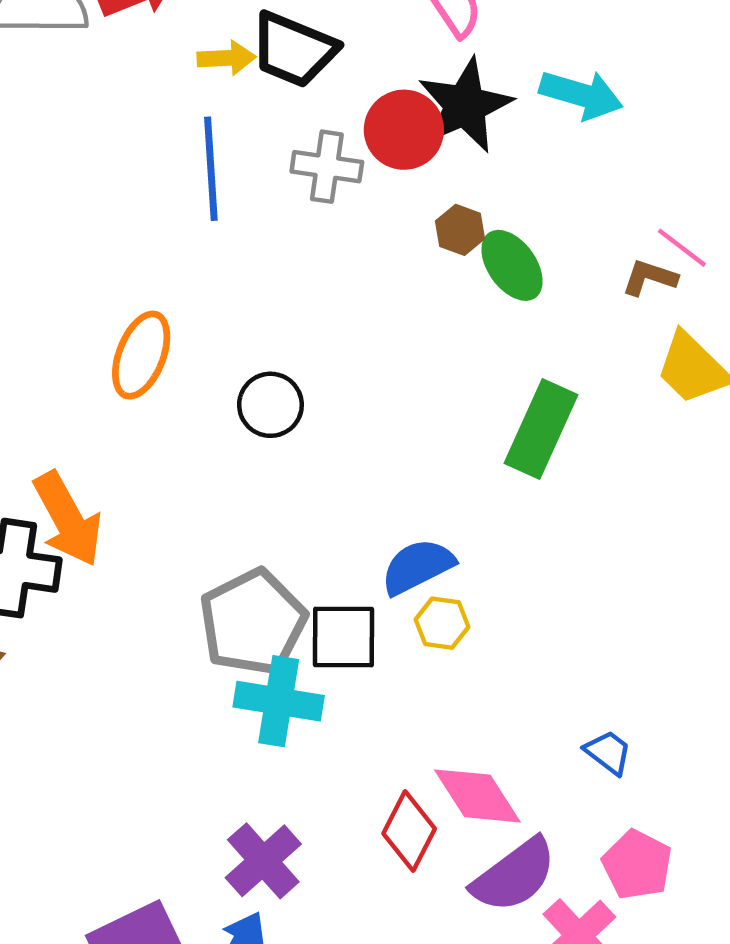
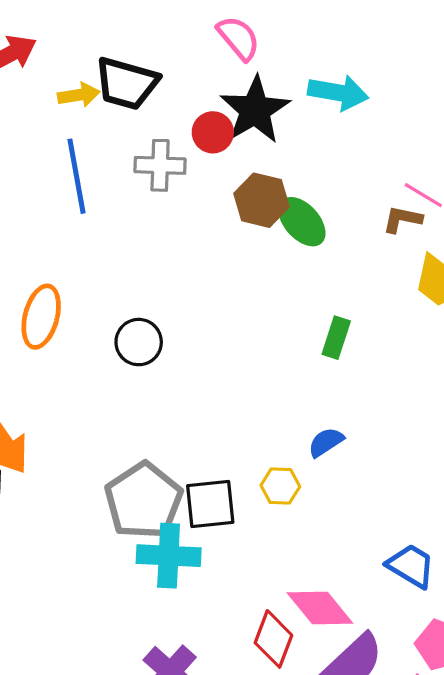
red circle: (404, 130) -> (213, 132), size x0.7
brown hexagon: (460, 230) -> (261, 200), size x1.5
green rectangle: (541, 429) -> (336, 338), size x0.6
blue semicircle: (418, 567) -> (326, 442), moved, size x0.7
blue trapezoid: (608, 752) -> (411, 566), size x1.4

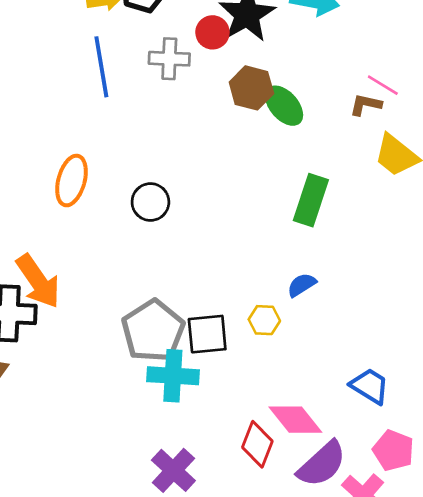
green rectangle: (336, 338) -> (311, 200), size x1.5

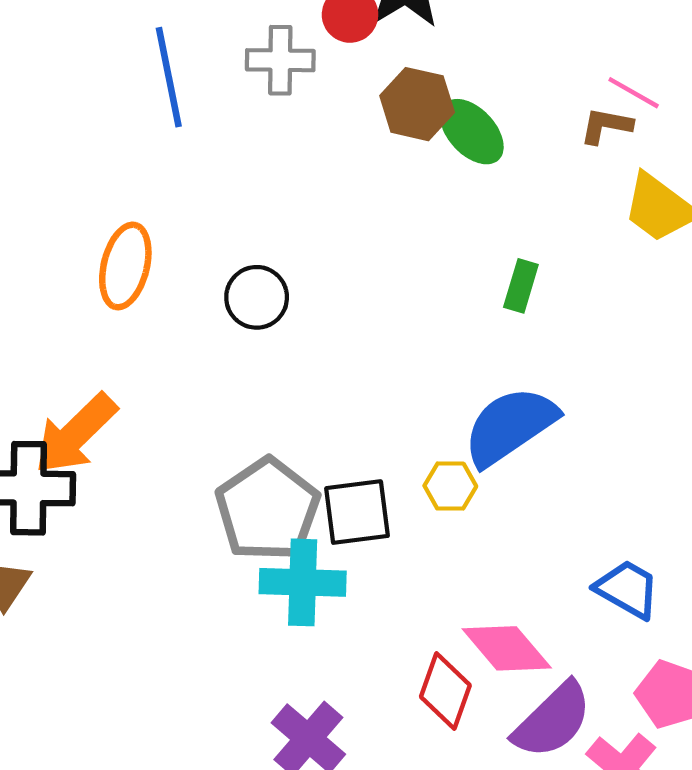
green rectangle: (311, 200) -> (521, 286), size x0.6
orange arrow: (38, 281) -> (76, 434), turned 82
blue semicircle: (302, 285) -> (510, 426), size x2.0

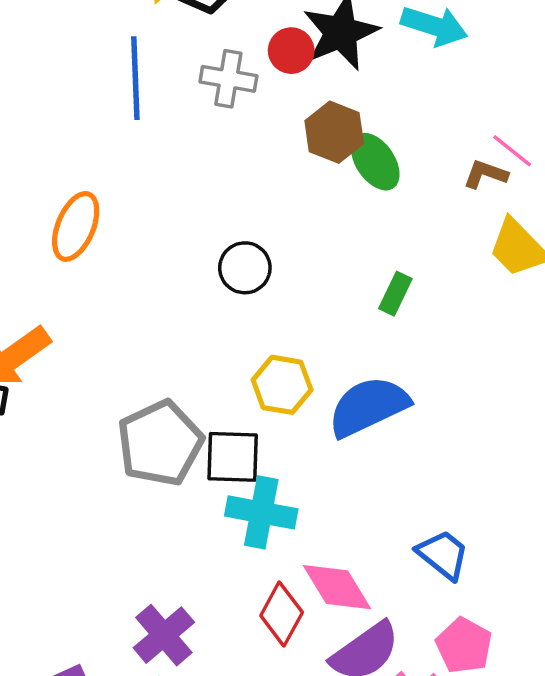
black circle: (257, 297) -> (245, 268), moved
yellow hexagon: (450, 486) -> (282, 385), moved, size x1.4
cyan cross: (303, 582) -> (261, 512), moved

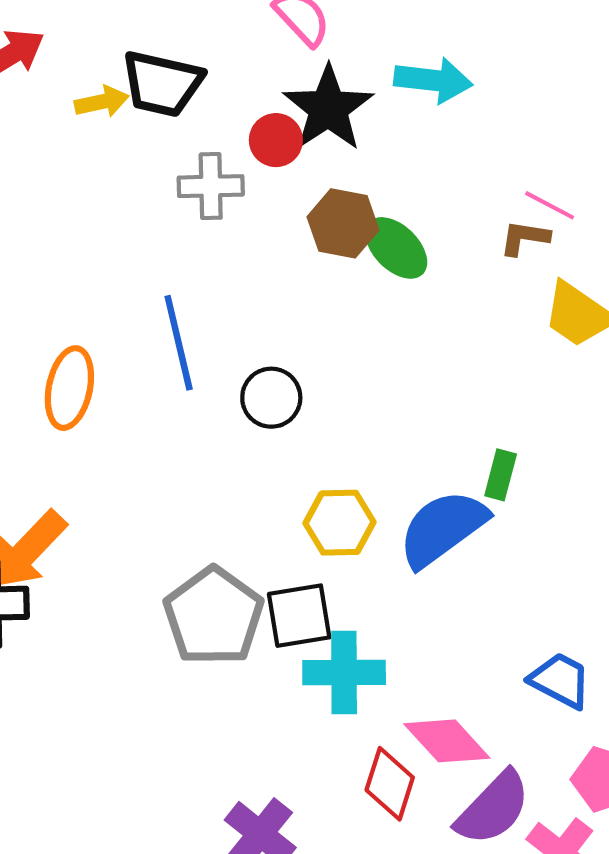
blue line: (135, 78) -> (179, 343), moved
green rectangle: (395, 294) -> (501, 475), moved

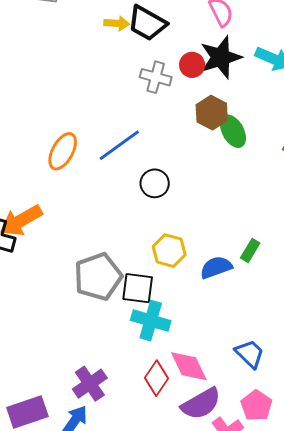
blue line: (179, 343) -> (119, 145), turned 51
blue semicircle: (443, 528) -> (216, 267), size x0.7

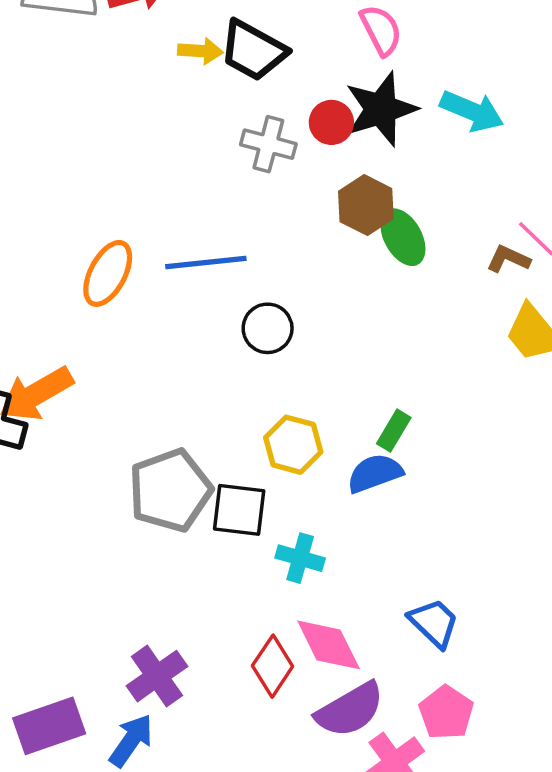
blue line: (119, 145) -> (206, 262), turned 30
green rectangle: (250, 251) -> (394, 431), moved
cyan cross: (151, 321) -> (300, 558), moved, size x0.7

